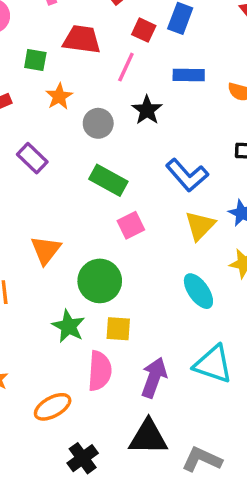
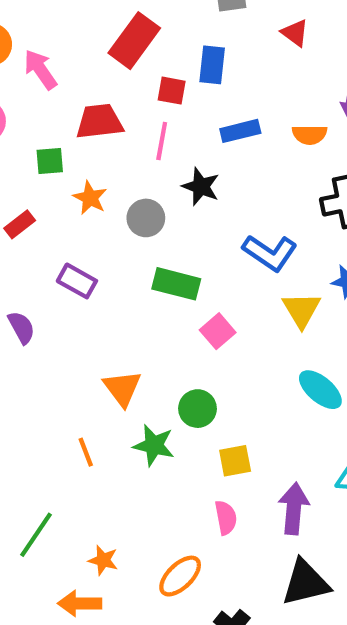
green circle: (100, 281) -> (198, 409), size x0.7
green star: (68, 326) -> (154, 445), moved
pink semicircle: (100, 371) -> (226, 518), size x0.7

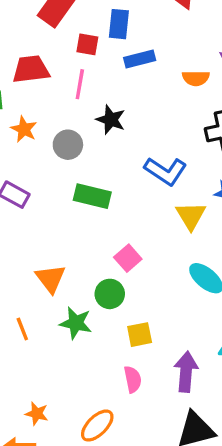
blue rectangle: (240, 131) -> (140, 59), moved
pink square: (218, 331) -> (128, 258), moved

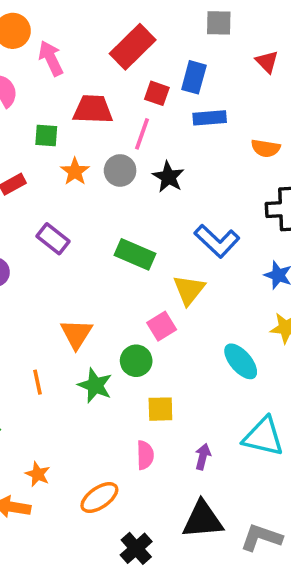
gray circle: (68, 145) -> (120, 170), moved
yellow triangle: (191, 216) -> (189, 290), moved
purple arrow: (186, 372) -> (203, 457), size x0.6

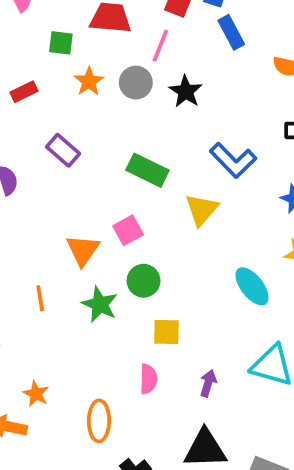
blue rectangle: (210, 118) -> (231, 32), turned 64
pink square: (162, 326) -> (128, 230), moved
orange ellipse: (99, 498) -> (99, 421), turned -57

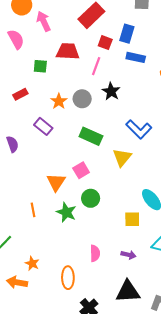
blue rectangle: (231, 32) -> (136, 57), turned -48
orange star: (89, 81) -> (59, 101), moved
gray circle: (136, 83) -> (82, 99), moved
yellow square: (166, 332) -> (132, 219), moved
purple arrow: (208, 383) -> (129, 255), turned 88

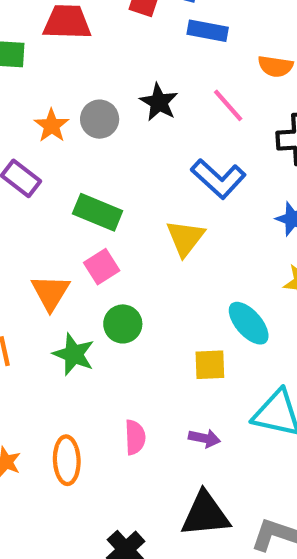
pink line: (96, 66) -> (228, 105), moved, turned -60
green rectangle: (91, 136) -> (98, 212), moved
orange ellipse: (68, 278) -> (67, 460), moved

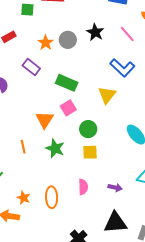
green circle: (123, 324) -> (88, 129), moved
yellow square: (210, 365) -> (90, 152), moved

